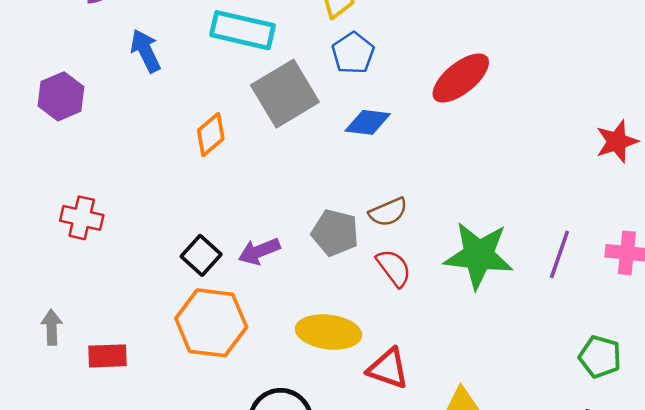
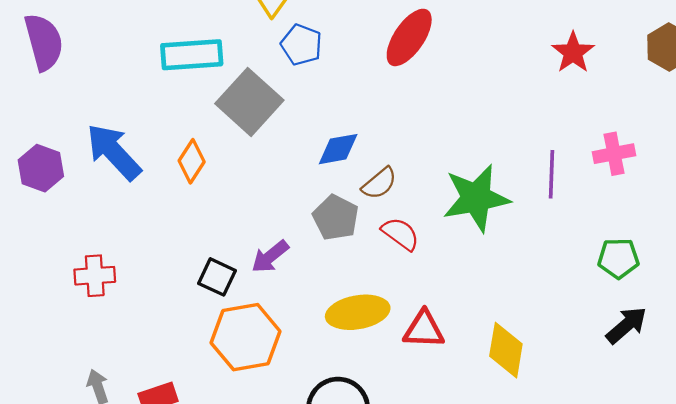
blue arrow: (146, 51) -> (114, 152), moved, size x1.5
blue diamond: (368, 122) -> (338, 149), moved
gray pentagon: (335, 233) -> (336, 218), turned 30

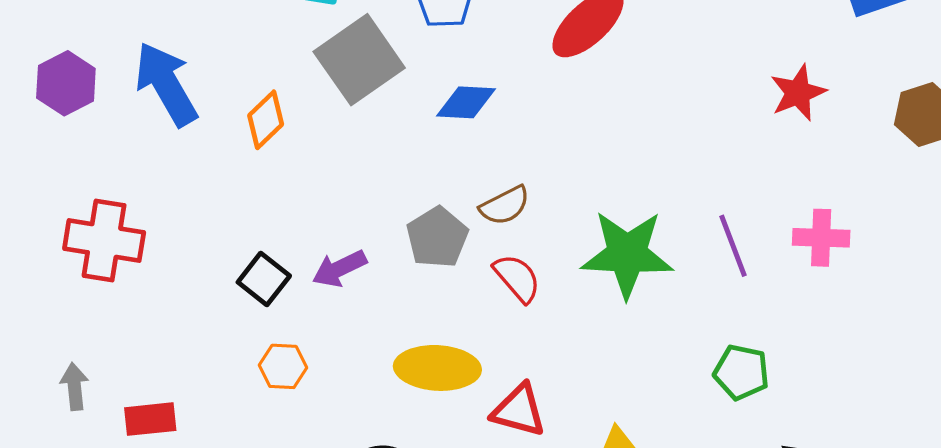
blue diamond: (338, 149) -> (466, 102), moved
purple line: (551, 174) -> (733, 246), turned -36
green pentagon: (618, 258) -> (741, 372), moved
red cross: (95, 276) -> (104, 240), size x1.4
orange hexagon: (246, 337) -> (283, 366), size x0.5

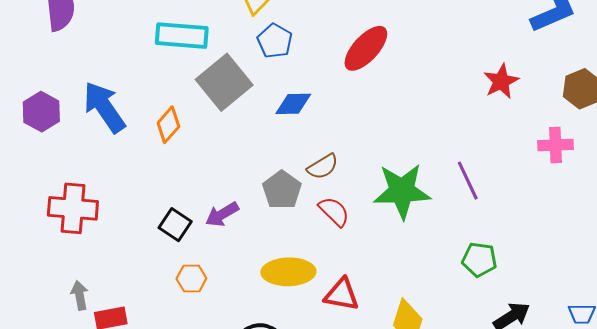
pink cross: (821, 238) -> (556, 145), moved
gray arrow: (74, 387) -> (80, 295), moved

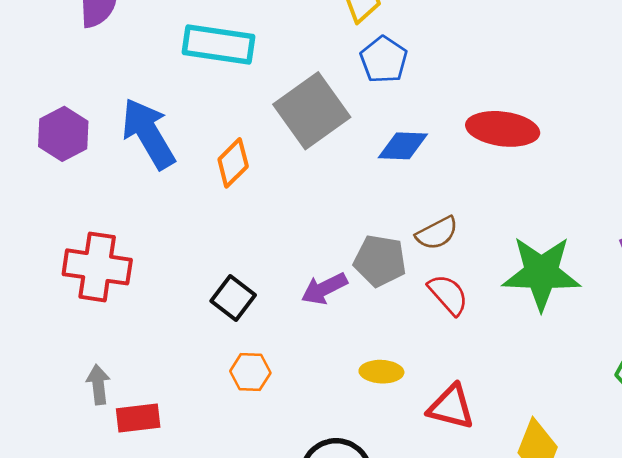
cyan rectangle: (182, 36) -> (218, 44), moved
red ellipse: (366, 48) -> (503, 129), moved, turned 51
gray pentagon: (282, 190) -> (380, 261), turned -30
purple arrow: (222, 214) -> (324, 289), moved
yellow ellipse: (288, 272) -> (381, 372), size x0.6

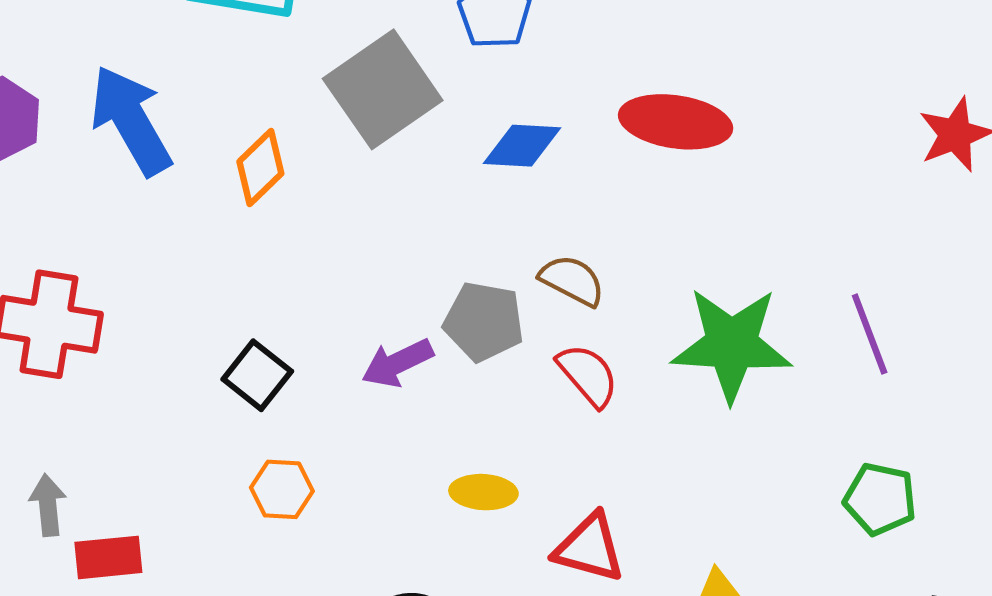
brown semicircle: (437, 233) -> (572, 280), turned -126

